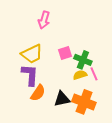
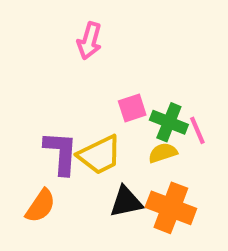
yellow trapezoid: (32, 54) -> (100, 155), moved
pink line: (94, 74) -> (197, 130), moved
orange semicircle: (38, 93) -> (41, 206), moved

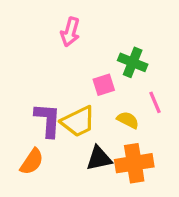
green cross: (169, 122) -> (133, 62), moved
yellow semicircle: (163, 153) -> (128, 120), turned 45
orange cross: (171, 208) -> (134, 163), turned -30

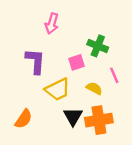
purple L-shape: (48, 120) -> (35, 61), moved
black triangle: (99, 158) -> (73, 117), turned -48

